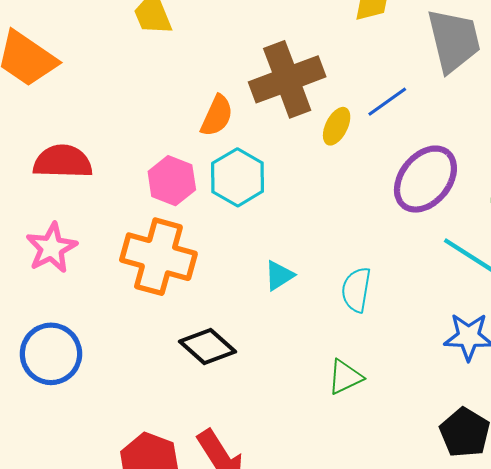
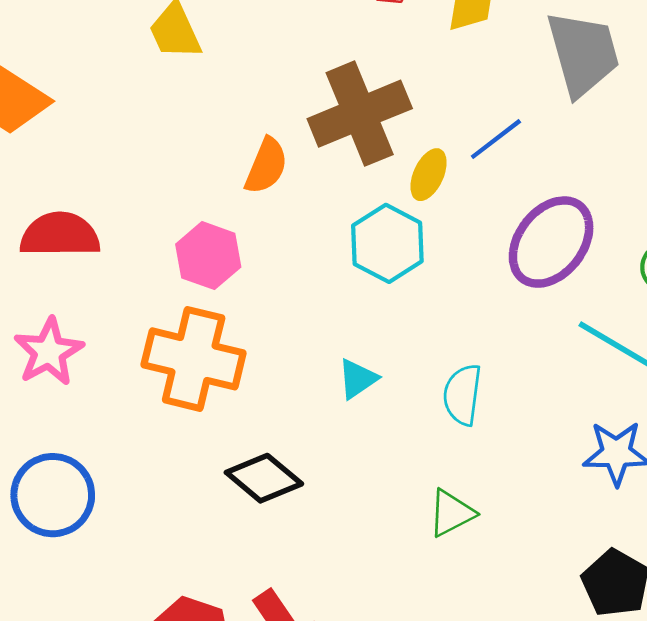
cyan hexagon: (238, 177) -> (387, 243), moved

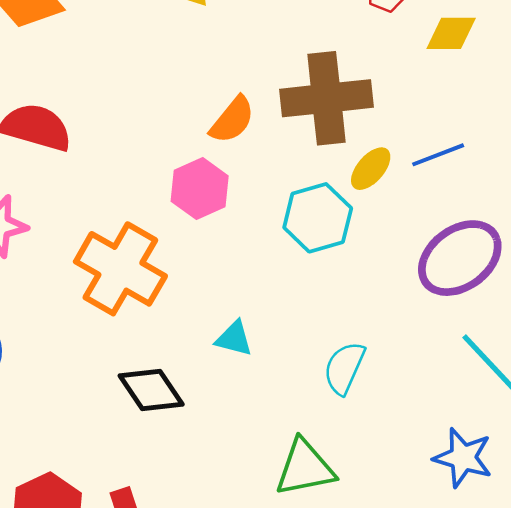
pink hexagon: (208, 256) -> (200, 189), moved
cyan triangle: (358, 379) -> (234, 339), moved, turned 33
green triangle: (451, 513) -> (305, 468), size x1.4

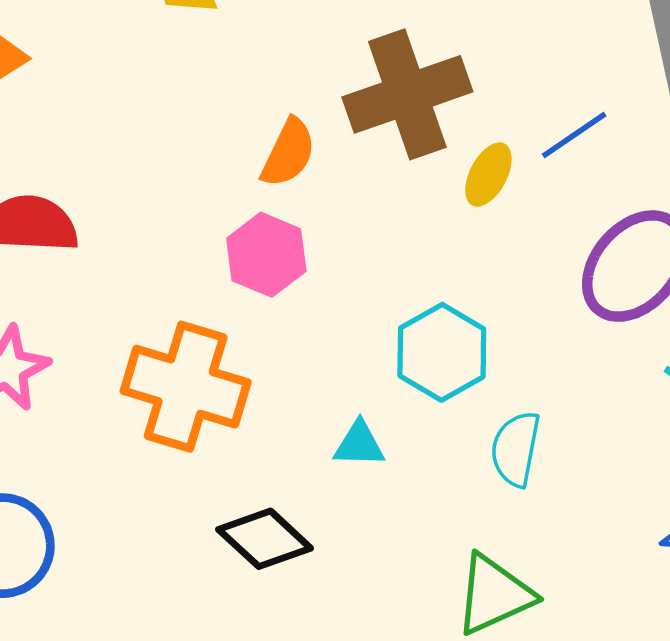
cyan hexagon: (318, 218) -> (442, 352), moved

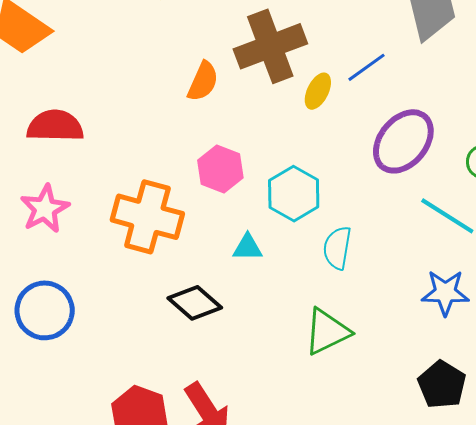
pink hexagon: (266, 255) -> (220, 169), moved

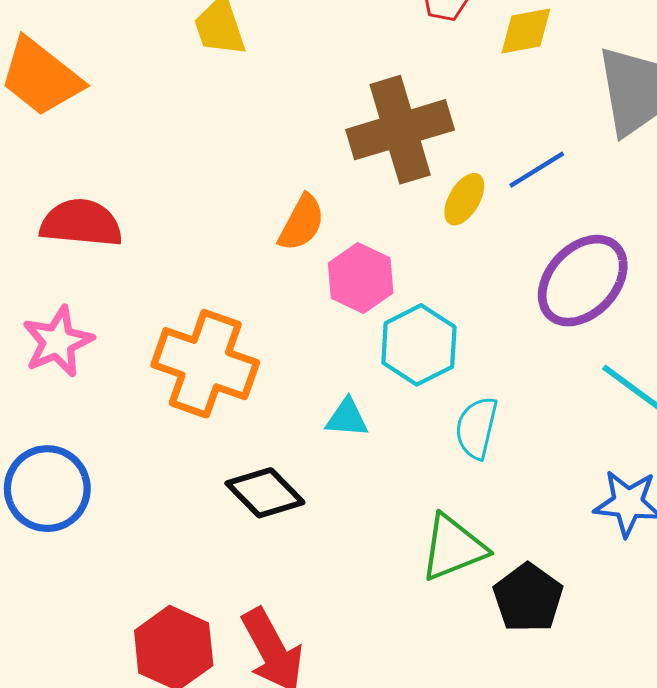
orange semicircle: (203, 81) -> (302, 223), moved
pink hexagon: (220, 169) -> (361, 278), moved
black pentagon: (442, 385) -> (528, 598), moved

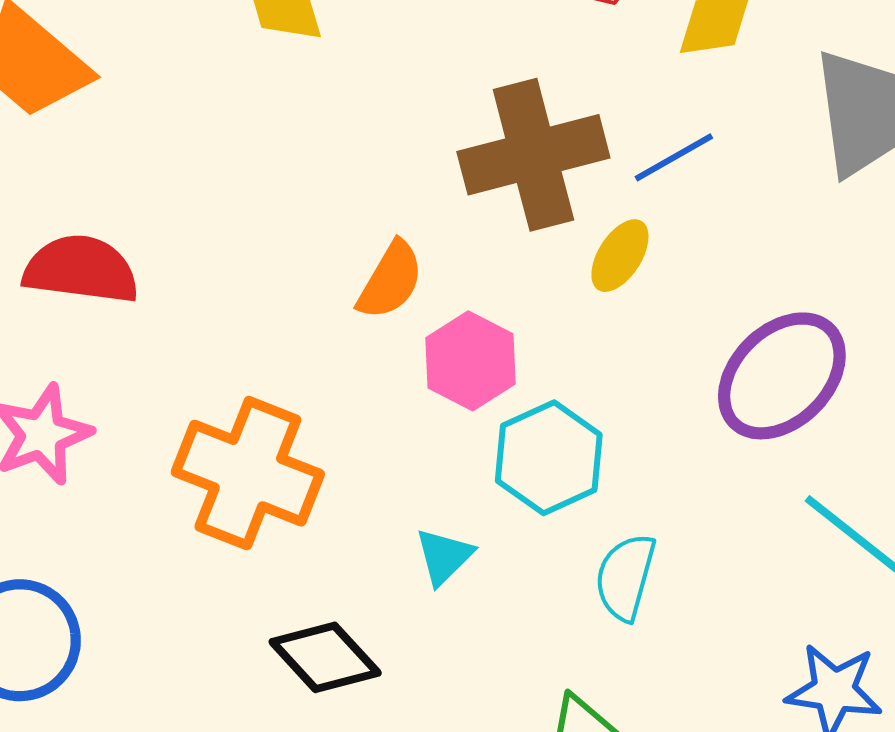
blue line: (537, 170) -> (674, 157), moved
cyan triangle: (347, 418) -> (444, 556), turned -51

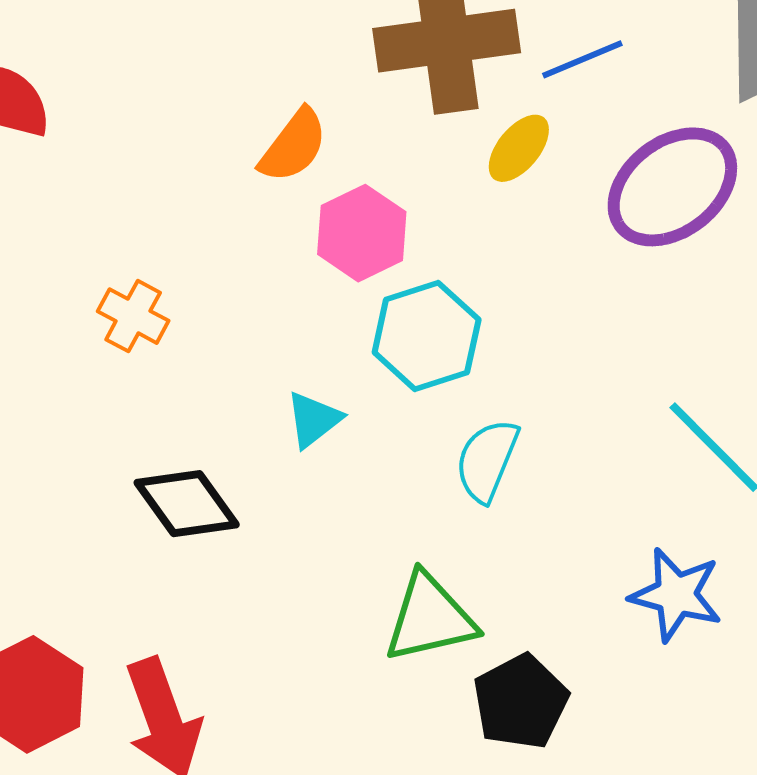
purple ellipse: (782, 376) -> (672, 187), moved
orange cross: (248, 473) -> (133, 316), size x0.5

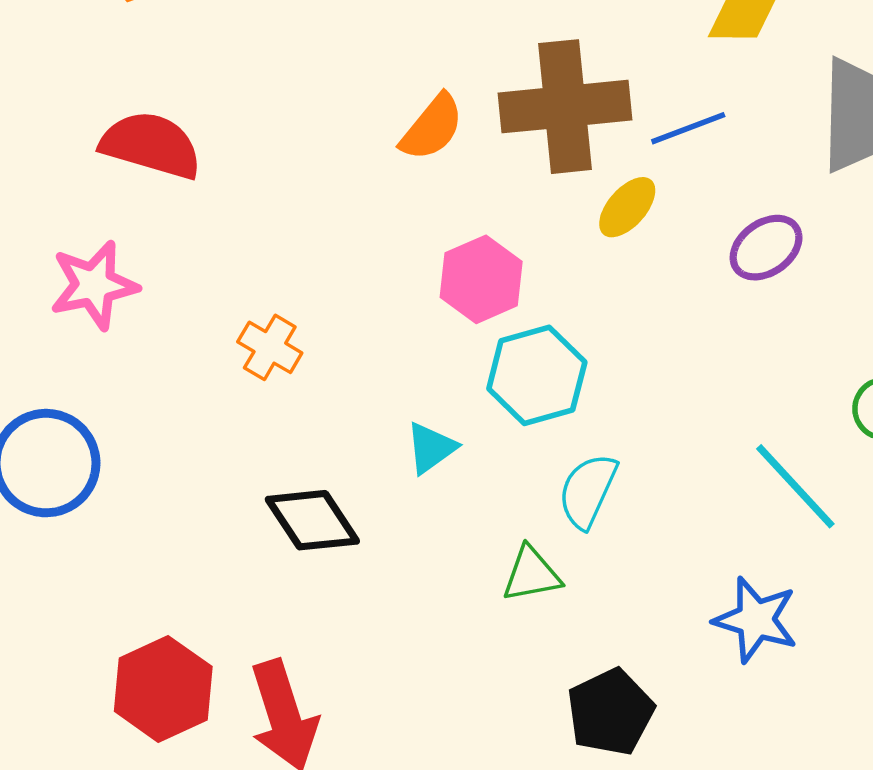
orange semicircle: (293, 146) -> (432, 127), moved
purple ellipse: (672, 187) -> (766, 248), size x0.6
green triangle: (430, 618) -> (532, 574), moved, size x0.7

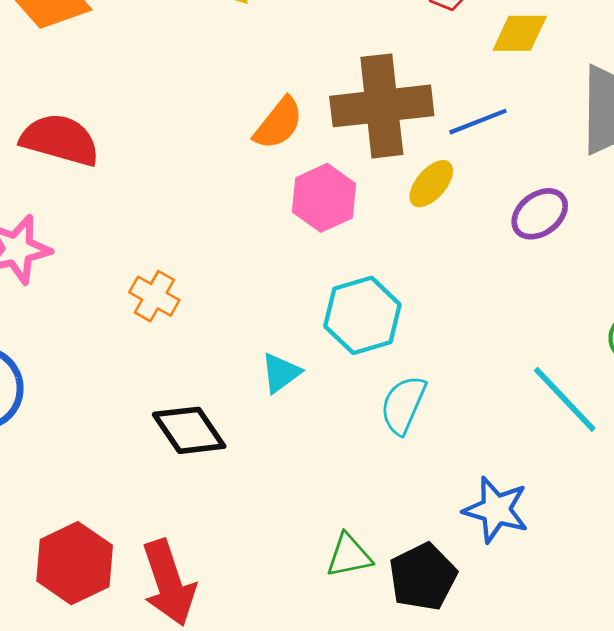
pink hexagon: (481, 279) -> (324, 198), moved
green triangle: (532, 574) -> (349, 556), moved
blue star: (756, 620) -> (496, 510), moved

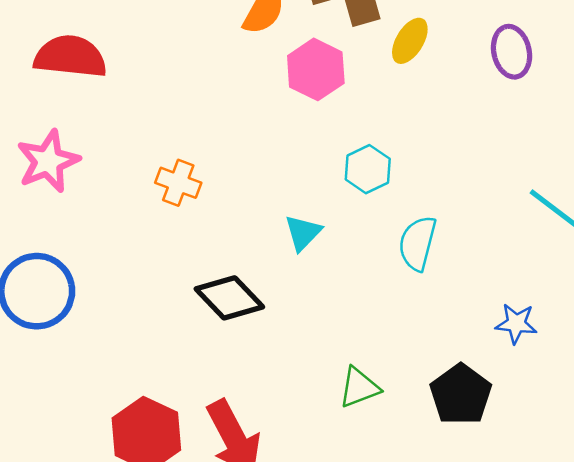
purple ellipse: (540, 214) -> (512, 52), turned -57
cyan hexagon: (362, 315) -> (368, 169), size x0.7
blue star: (496, 510) -> (516, 324), size x0.7
green triangle: (349, 556) -> (359, 387), moved

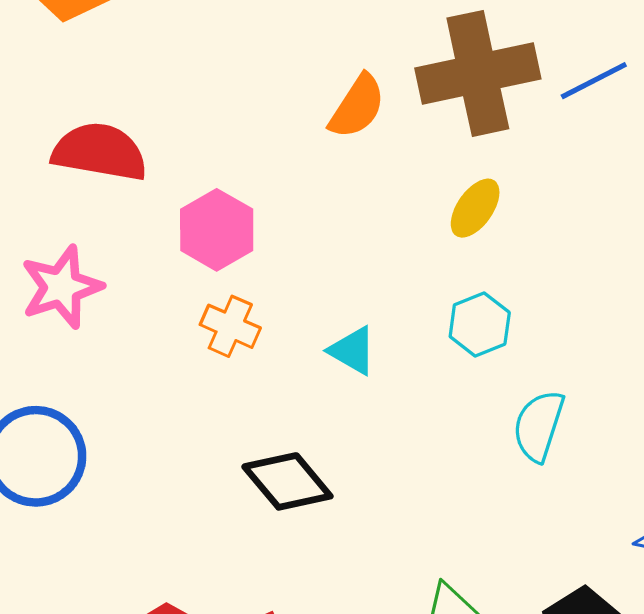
yellow ellipse: (410, 41) -> (475, 208), moved
pink hexagon: (316, 69) -> (217, 230), moved
cyan triangle: (303, 233) -> (352, 351), moved, turned -48

